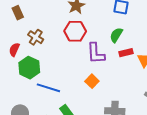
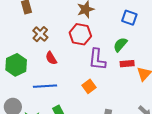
red semicircle: (14, 50) -> (51, 58), moved, turned -64
green hexagon: (29, 68) -> (16, 65), moved
blue line: (48, 88) -> (45, 86), turned -30

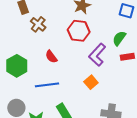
brown cross: (40, 34) -> (38, 24), moved
purple L-shape: (97, 59) -> (97, 55), turned 40

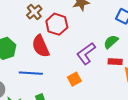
red hexagon: (79, 31) -> (57, 24), moved
red semicircle: (51, 57) -> (41, 46), size x1.6

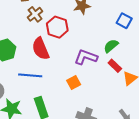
purple L-shape: (86, 53) -> (86, 57), turned 55
red rectangle: (115, 62) -> (115, 66), turned 40

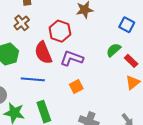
brown cross: (35, 14) -> (22, 23), moved
purple L-shape: (86, 57) -> (72, 58), moved
red rectangle: (115, 66) -> (131, 61), moved

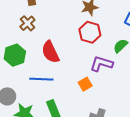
red hexagon: (60, 31) -> (90, 32), moved
purple L-shape: (72, 58) -> (101, 64), moved

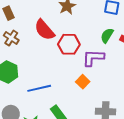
red hexagon: (90, 32) -> (69, 44), moved
red semicircle: (50, 52) -> (44, 30), moved

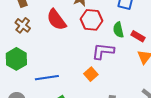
green semicircle: (107, 35) -> (118, 30), turned -49
red hexagon: (69, 44) -> (92, 20), moved

